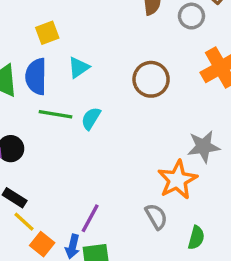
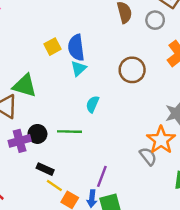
blue semicircle: (36, 77) -> (76, 48), moved
green line: (55, 114) -> (69, 132), moved
gray semicircle: (156, 216) -> (148, 156), moved

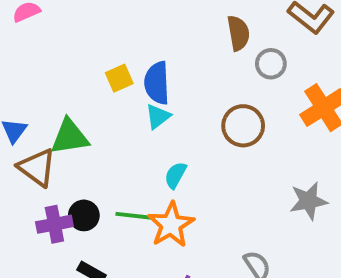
gray circle: (155, 20) -> (271, 64), moved
green triangle: (25, 86) -> (70, 137), turned -30
orange star: (161, 140) -> (171, 225), moved

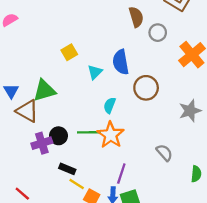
blue semicircle: (157, 83) -> (121, 62), moved
brown circle: (243, 126) -> (146, 88), moved

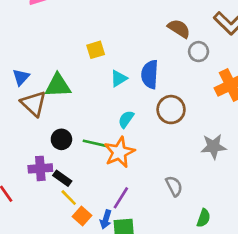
brown semicircle: (136, 17) -> (179, 29), turned -54
purple cross: (42, 143) -> (40, 168), moved

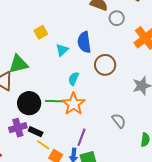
black circle: (61, 139) -> (29, 103), size x1.5

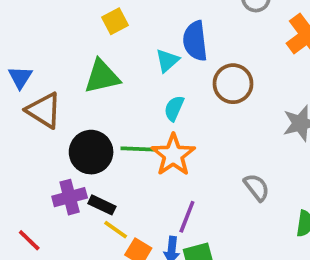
cyan triangle: (62, 50) -> (167, 61), moved
green triangle: (18, 64) -> (102, 76), moved

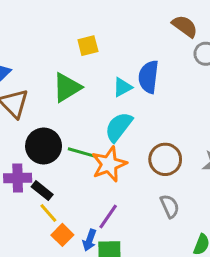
green triangle: (102, 76) -> (67, 87), turned -32
brown circle: (233, 84) -> (165, 159), moved
cyan semicircle: (174, 108) -> (119, 127), size x1.5

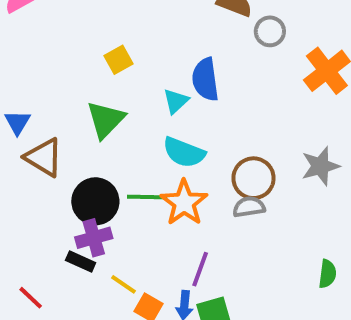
cyan semicircle: (119, 127) -> (184, 152), turned -92
purple cross: (18, 178) -> (94, 238), moved
black rectangle: (42, 191) -> (81, 261), moved
gray semicircle: (170, 206) -> (249, 207), moved, turned -60

